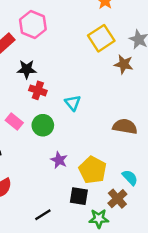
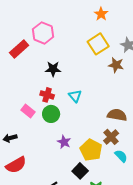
black star: (27, 69) -> (53, 69), moved
red cross: (38, 90) -> (47, 95), moved
black square: (79, 196) -> (80, 171), turned 35
brown cross: (117, 199) -> (111, 137), moved

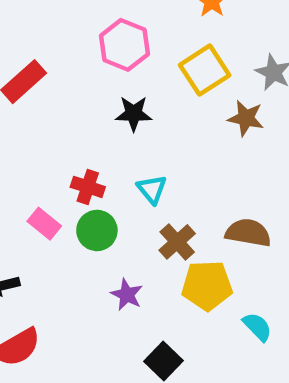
pink hexagon: (43, 33) -> (124, 45), moved
black star: (53, 69) -> (134, 114), moved
brown cross: (111, 137) -> (177, 242), moved
yellow pentagon: (91, 150) -> (207, 285), moved, turned -30

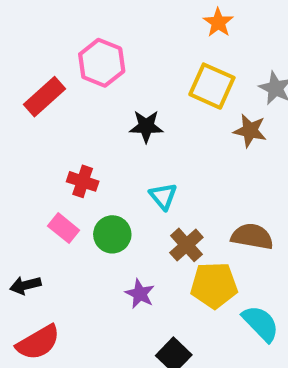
pink hexagon: (124, 45) -> (102, 63), moved
yellow square: (205, 70) -> (212, 86), turned -33
red cross: (88, 187) -> (83, 181), moved
cyan semicircle: (257, 327) -> (261, 323), size x1.4

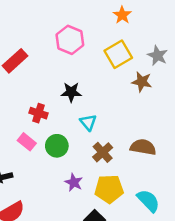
pink hexagon: (102, 63) -> (70, 40), moved
yellow square: (212, 86) -> (118, 54), turned 36
black star: (146, 126) -> (71, 92), moved
yellow pentagon: (214, 285) -> (109, 189), moved

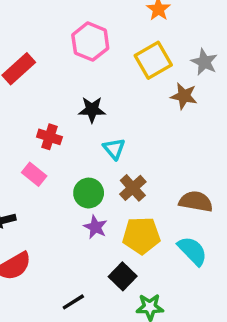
green circle: (57, 146) -> (89, 193), moved
brown semicircle: (143, 147) -> (196, 202), moved

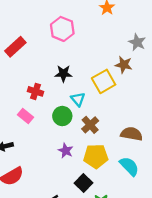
yellow square: (153, 60) -> (104, 81), moved
green circle: (89, 193) -> (62, 116), moved

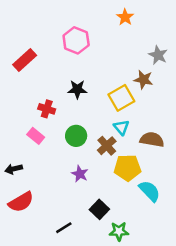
cyan triangle: (78, 99) -> (121, 127), moved
brown semicircle: (132, 134) -> (152, 140), moved
yellow pentagon: (96, 156) -> (128, 168), moved

